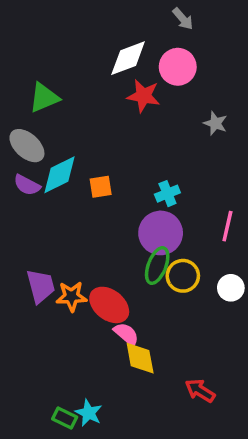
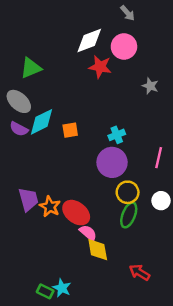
green ellipse: (157, 266) -> (129, 215), moved
orange star: (71, 296) -> (50, 207), turned 30

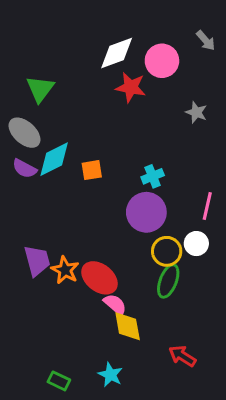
gray arrow: (128, 13) -> (206, 40), moved
green triangle: (31, 68) -> (40, 89), turned -30
white circle: (161, 201) -> (196, 244), moved
cyan star: (62, 288) -> (110, 375), moved

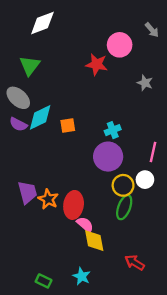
white diamond: (117, 53) -> (42, 23), moved
red ellipse: (99, 278) -> (74, 205), turned 60

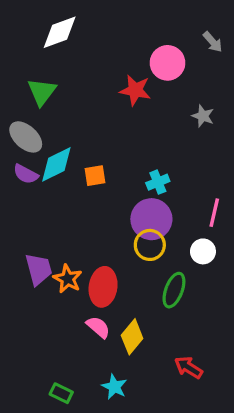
yellow circle: (123, 185) -> (150, 245), moved
pink semicircle: (85, 225) -> (98, 327), moved
yellow diamond: (94, 241) -> (132, 337), turned 50

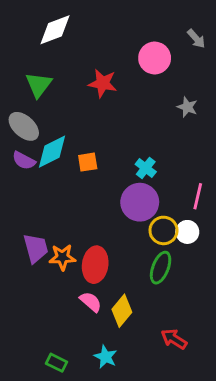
red star: (135, 90) -> (103, 83), moved
cyan cross: (158, 182) -> (146, 168), turned -30
yellow circle: (150, 245) -> (164, 230), moved
orange star: (68, 279) -> (62, 257), turned -30

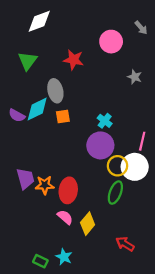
gray ellipse: (24, 126) -> (55, 91), moved, turned 35
white circle: (187, 232) -> (135, 167), size x1.6
cyan star: (106, 357) -> (64, 257), moved

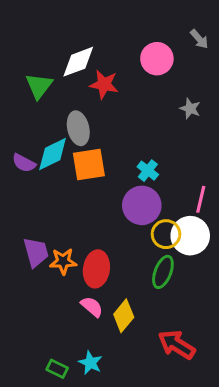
white diamond: (39, 21) -> (78, 62), moved
orange square: (63, 117) -> (89, 165), size x1.6
red arrow: (125, 244) -> (177, 345), size x1.4

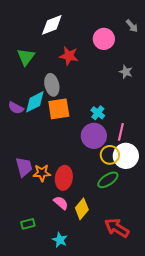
white diamond: (78, 62) -> (52, 25), moved
pink line: (201, 199) -> (121, 132), moved
green ellipse: (163, 272) -> (108, 180), turned 35
green rectangle: (57, 369) -> (28, 224), moved, turned -40

